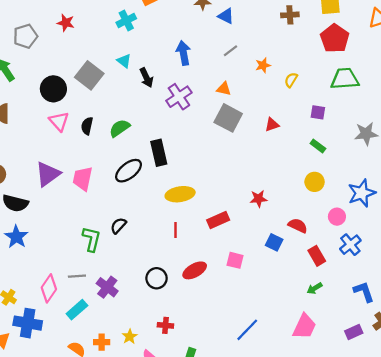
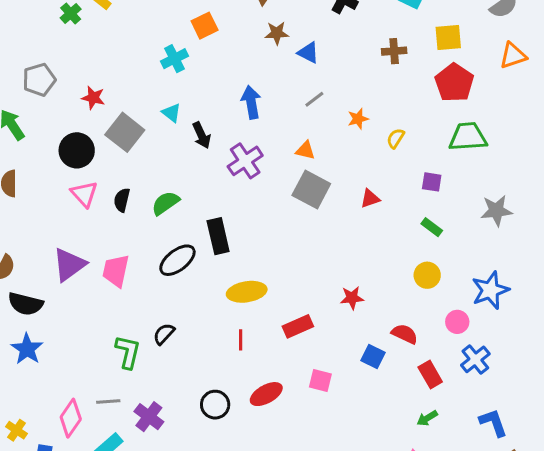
red star: (66, 23) -> (93, 98), moved

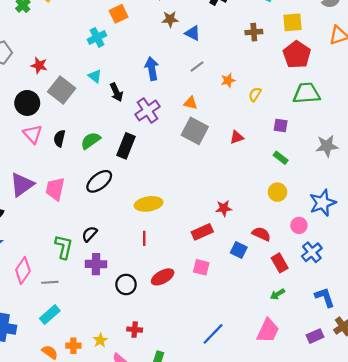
black rectangle: (218, 236) -> (126, 146), moved, turned 35
red rectangle: (298, 326) -> (202, 232), moved
purple cross: (149, 417) -> (96, 264), moved, turned -36
pink diamond: (71, 418) -> (23, 270), moved

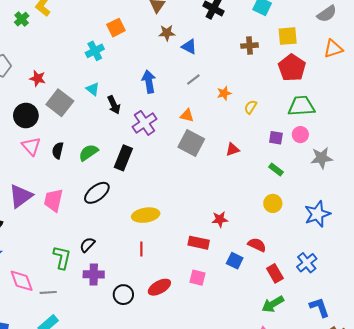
pink circle: (299, 225) -> (300, 135), moved
red rectangle: (202, 232) -> (199, 243), turned 36
pink diamond: (23, 270) -> (22, 281), turned -55
green arrow: (277, 294) -> (273, 304), size x1.5

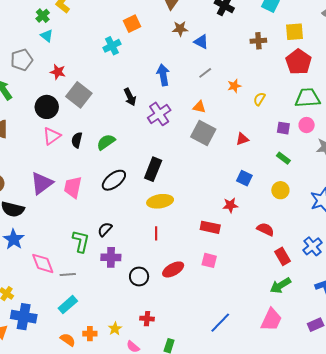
cyan triangle: (93, 89) -> (47, 36), moved
pink triangle: (31, 146) -> (52, 136), turned 36
black rectangle: (123, 158) -> (153, 169), moved
blue square: (235, 261) -> (244, 178), moved

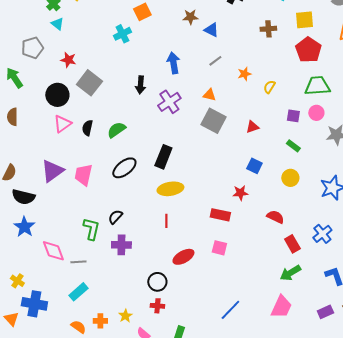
black arrow: (130, 97) -> (140, 85), turned 30
black circle: (139, 276) -> (157, 282), moved

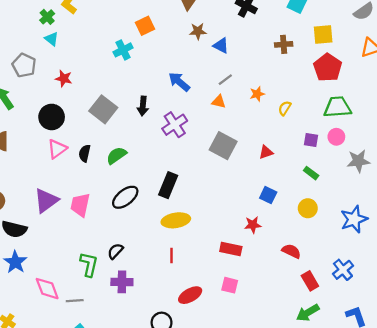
gray pentagon: (32, 48) -> (24, 65), turned -30
blue arrow: (173, 63) -> (179, 82), turned -40
gray square: (89, 83) -> (103, 109), moved
orange triangle: (209, 95) -> (219, 102), moved

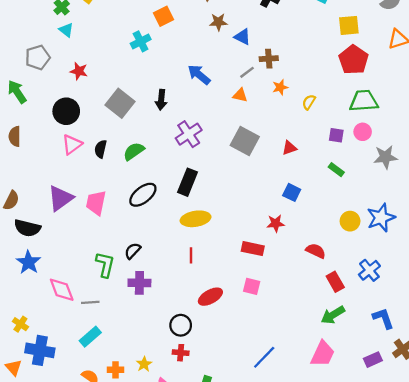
brown cross: (284, 44) -> (269, 59), moved
gray pentagon: (24, 65) -> (38, 57), turned 30
purple cross: (175, 125) -> (189, 134), moved
yellow circle: (308, 208) -> (350, 221), moved

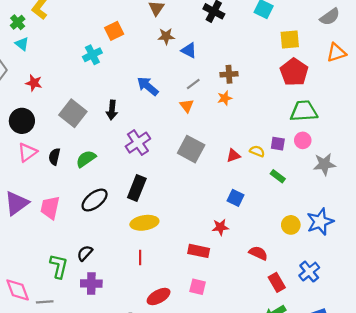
brown cross: (269, 59) -> (229, 74), moved
orange triangle: (240, 95) -> (187, 106), turned 40
yellow semicircle: (309, 102) -> (257, 151), moved, turned 80

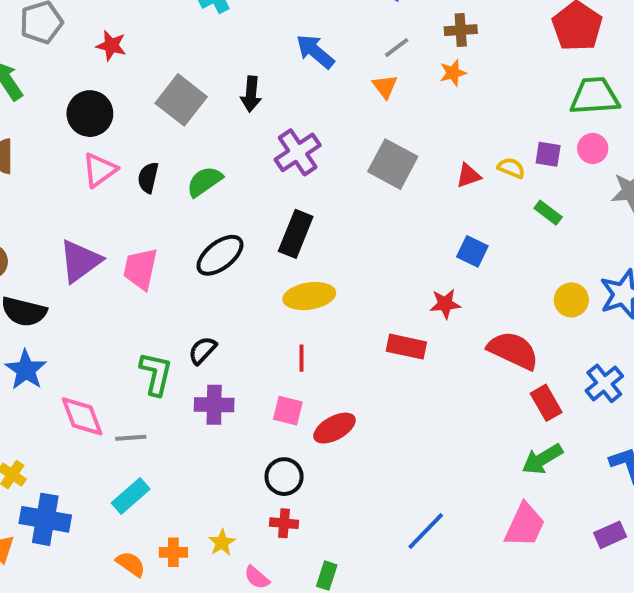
red semicircle: (258, 253) -> (513, 350), size x1.5
pink square: (198, 287) -> (288, 411), moved

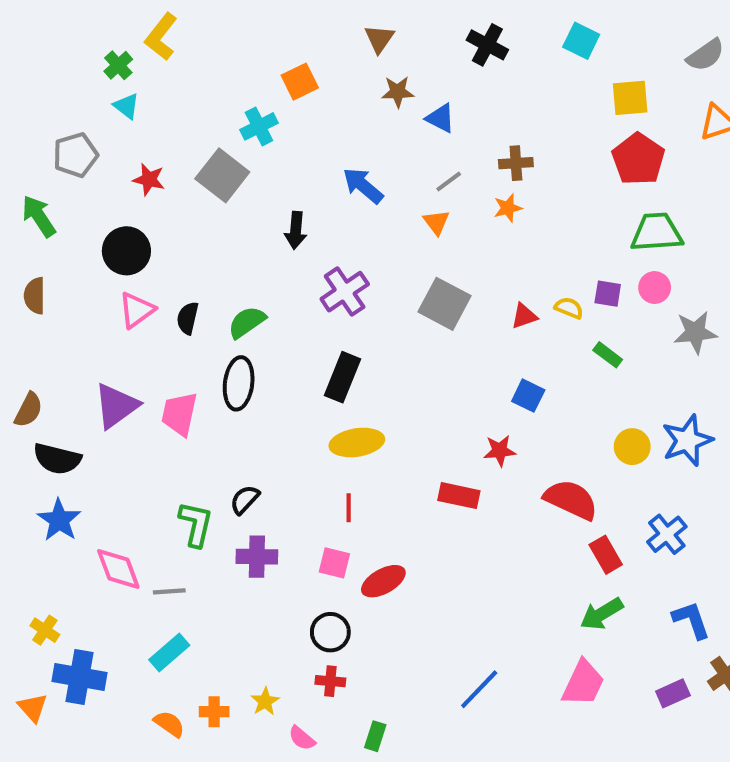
gray square: (181, 100) -> (222, 175), moved
black ellipse: (220, 255) -> (239, 383), moved, turned -45

